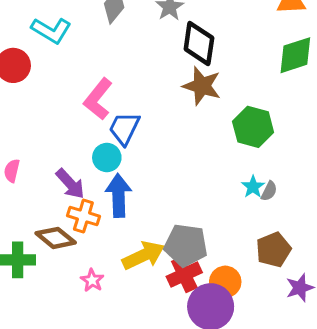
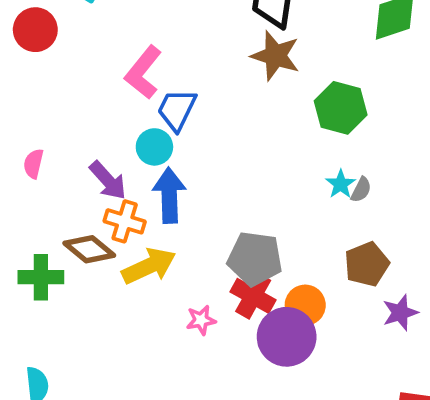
yellow arrow: (143, 255) -> (149, 266), moved
red cross: (184, 274) -> (253, 296), turned -36
pink star: (92, 280) -> (201, 320), moved, turned 30

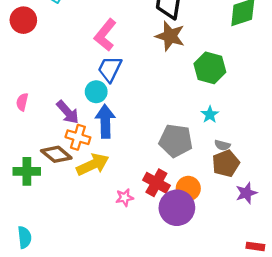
pink L-shape: (143, 72) -> (105, 35), moved
gray semicircle: (361, 190) -> (222, 145), moved, turned 77
gray pentagon: (255, 259) -> (176, 141), moved

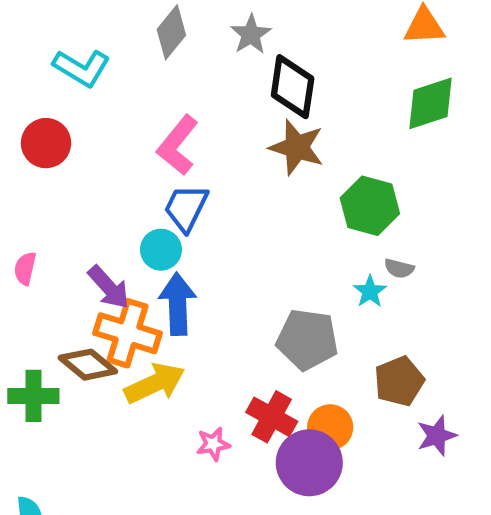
red circle: (23, 20) -> (46, 143), moved
orange cross: (78, 137) -> (128, 333), size x1.4
gray semicircle: (222, 145) -> (399, 268), moved

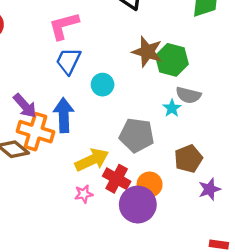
pink L-shape: (178, 145) -> (64, 26), turned 36
brown star: (297, 147) -> (147, 52), moved
cyan circle: (161, 250) -> (103, 85), moved
gray semicircle: (399, 268) -> (188, 95), size x1.5
yellow arrow: (155, 383) -> (92, 160), moved

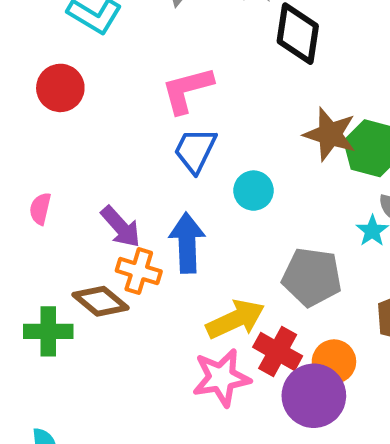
orange cross: (35, 132) -> (139, 271), size x0.7
pink star: (84, 194) -> (221, 378), size x1.8

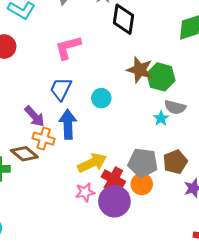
blue trapezoid: (195, 150) -> (61, 89), moved
gray pentagon: (312, 277) -> (143, 163), moved
pink star: (221, 378) -> (85, 192), size x0.7
purple circle: (314, 396) -> (114, 201), moved

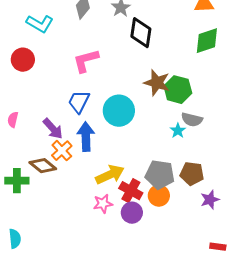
cyan circle: (101, 98) -> (119, 111), size x1.6
orange cross: (44, 139) -> (62, 151), turned 30
brown pentagon: (175, 162) -> (192, 174), turned 30
purple circle: (114, 201) -> (132, 213), size x0.7

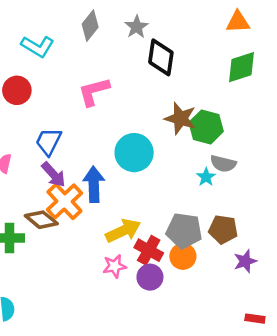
blue trapezoid: (79, 102) -> (49, 142), moved
orange cross: (62, 151) -> (64, 201), size x1.4

